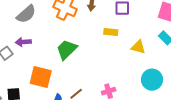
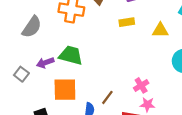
purple arrow: (23, 42) -> (45, 63), moved
green trapezoid: (67, 50) -> (71, 55), moved, turned 75

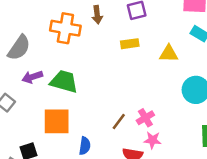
purple arrow: (45, 63) -> (32, 77), moved
brown line: (107, 97) -> (119, 122), moved

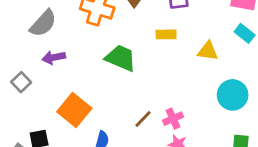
green trapezoid: (64, 81) -> (121, 58), moved
orange square: (57, 121) -> (74, 110), turned 32

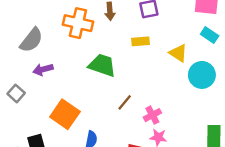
yellow triangle: (208, 51) -> (178, 53), turned 30
cyan circle: (233, 95) -> (202, 75), moved
brown line: (143, 119) -> (125, 102), moved

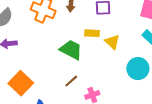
yellow triangle: (178, 53) -> (112, 42), moved
green trapezoid: (102, 65) -> (71, 50), moved

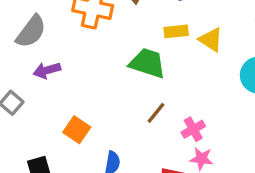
orange square: (21, 83) -> (77, 130), size x0.7

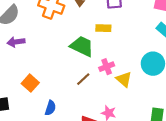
yellow triangle: (211, 40) -> (124, 79), moved
pink cross: (193, 129) -> (107, 67), moved

